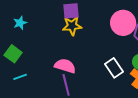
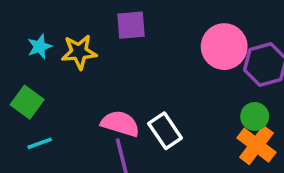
yellow star: (72, 26) -> (79, 52), moved
white rectangle: (114, 68) -> (165, 131), moved

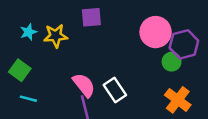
green circle: (255, 116) -> (172, 62), moved
pink semicircle: (120, 124) -> (84, 85), turned 35
cyan line: (40, 143) -> (28, 99), turned 35

